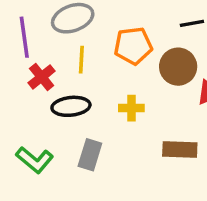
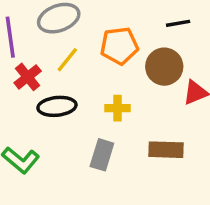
yellow line: (81, 60) -> (67, 60), turned 36
gray rectangle: (90, 155) -> (102, 155), moved

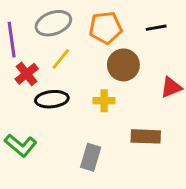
orange pentagon: (119, 46) -> (106, 28), moved
brown circle: (164, 67) -> (123, 65), moved
gray rectangle: (102, 155) -> (91, 157), moved

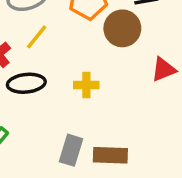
brown circle: (123, 65) -> (122, 28), moved
brown rectangle: (146, 136) -> (110, 155), moved

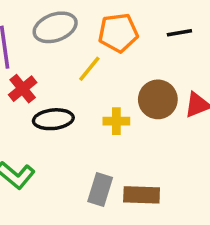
brown circle: (122, 28) -> (158, 99), moved
yellow line: (37, 37) -> (89, 69), moved

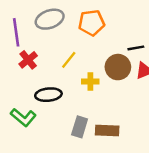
black line: (179, 33) -> (136, 48), moved
yellow line: (89, 69) -> (69, 60), moved
black ellipse: (53, 119) -> (48, 95), moved

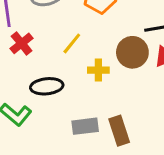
gray rectangle: (80, 127) -> (85, 126), turned 66
brown rectangle: (107, 131) -> (119, 131), turned 70

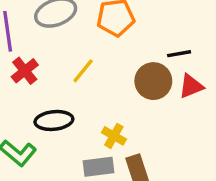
yellow cross: (98, 70) -> (114, 136), moved, turned 30

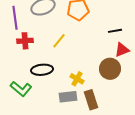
red cross: (25, 71) -> (25, 41), turned 35
brown circle: (153, 81) -> (110, 69), moved

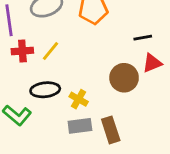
yellow line: (59, 41) -> (50, 51), moved
brown circle: (110, 69) -> (124, 78), moved
yellow cross: (77, 79) -> (79, 99), moved

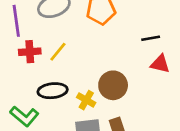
red triangle: (152, 63) -> (160, 64), turned 35
brown circle: (124, 78) -> (113, 85), moved

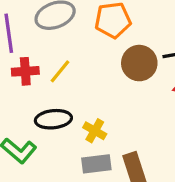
brown circle: (113, 85) -> (139, 63), moved

